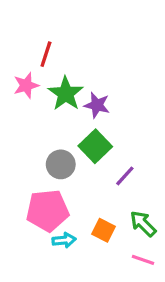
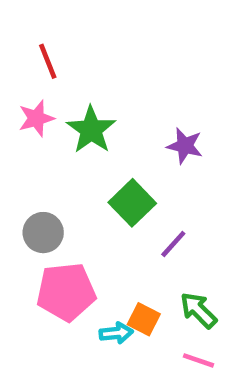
red line: (46, 54) -> (48, 61), moved, turned -40
purple star: (97, 105) -> (185, 146), moved
gray circle: (61, 164) -> (43, 233), moved
cyan arrow: (64, 240) -> (116, 333), moved

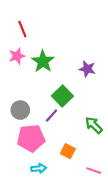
purple line: (173, 244) -> (52, 115), moved
green arrow: (198, 310) -> (94, 125), moved
cyan arrow: (116, 333) -> (39, 168), moved

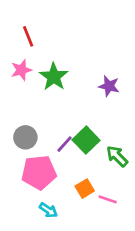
green square: (62, 96) -> (86, 140), moved
orange square: (68, 151) -> (85, 189), turned 32
cyan arrow: (39, 168) -> (48, 210), turned 40
pink line: (94, 171) -> (108, 199), moved

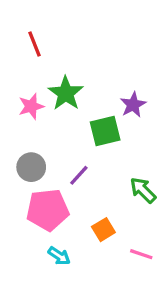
pink star: (21, 70) -> (31, 106), moved
purple star: (109, 86) -> (133, 105), turned 30
green square: (86, 140) -> (105, 131), moved, turned 30
pink line: (108, 199) -> (141, 254), moved

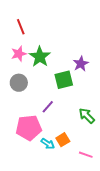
pink star: (31, 106) -> (19, 54), moved
gray circle: (31, 167) -> (19, 83), moved
cyan arrow: (59, 256) -> (48, 144), moved

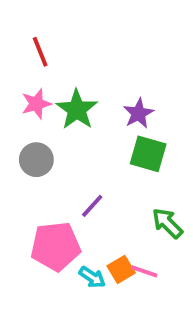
purple star: (81, 64) -> (138, 113), moved
green square: (64, 80) -> (148, 154), moved, turned 30
pink line: (86, 155) -> (144, 271), moved

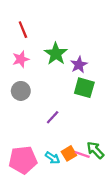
green star: (77, 110) -> (56, 54), moved
green arrow: (167, 223) -> (95, 150), moved
pink pentagon: (56, 246) -> (23, 160), moved

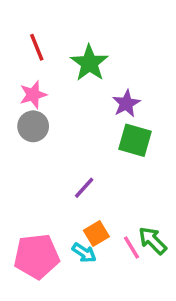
green star: (56, 54) -> (89, 63), moved
gray circle: (21, 91) -> (33, 126), moved
orange square: (69, 153) -> (96, 233), moved
pink line: (82, 155) -> (132, 248), turned 40

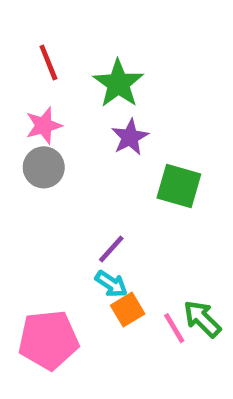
purple star: (126, 103) -> (130, 137), moved
cyan arrow: (84, 253) -> (111, 284), moved

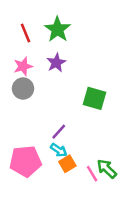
green star: (118, 84) -> (58, 29), moved
purple star: (130, 137) -> (56, 63), moved
pink pentagon: (48, 340) -> (25, 161), moved

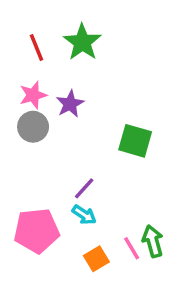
purple star: (56, 63) -> (70, 104), moved
orange square: (67, 164) -> (96, 259), moved
green arrow: (107, 169) -> (153, 241), turned 30

